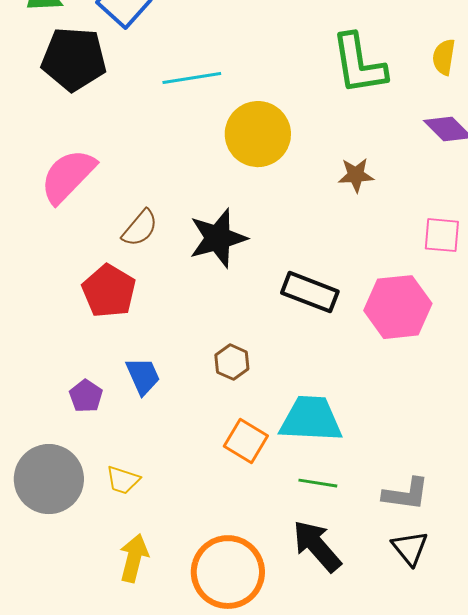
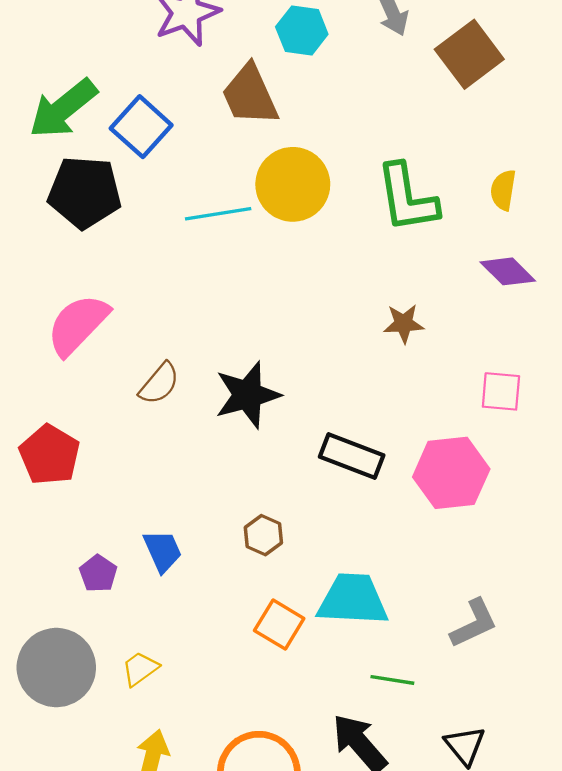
yellow circle: (258, 134) -> (293, 184), moved
red pentagon: (109, 291) -> (50, 455), moved
yellow trapezoid: (123, 480) -> (140, 669), turned 126
green line: (318, 483) -> (392, 680), moved
gray L-shape: (406, 494) -> (474, 623), moved, turned -33

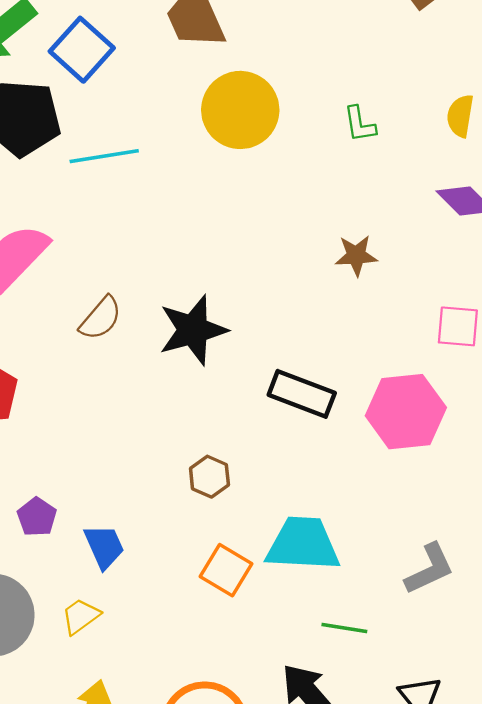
green L-shape: (407, 198) -> (360, 124), size x0.5
cyan line: (218, 214) -> (104, 156), moved
blue trapezoid: (163, 551) -> (104, 546), moved

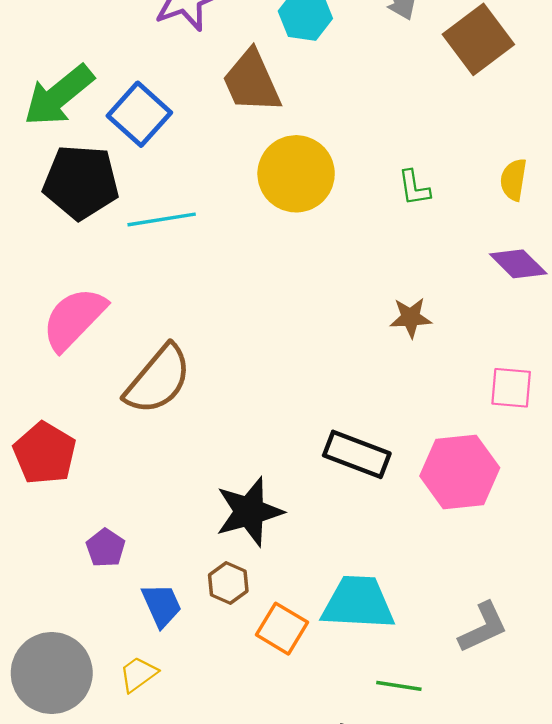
brown semicircle: (101, 318) -> (158, 380), size x1.6
black star: (193, 330) -> (249, 512), moved
brown hexagon: (209, 477) -> (228, 583), moved
purple pentagon: (37, 517) -> (105, 548), moved

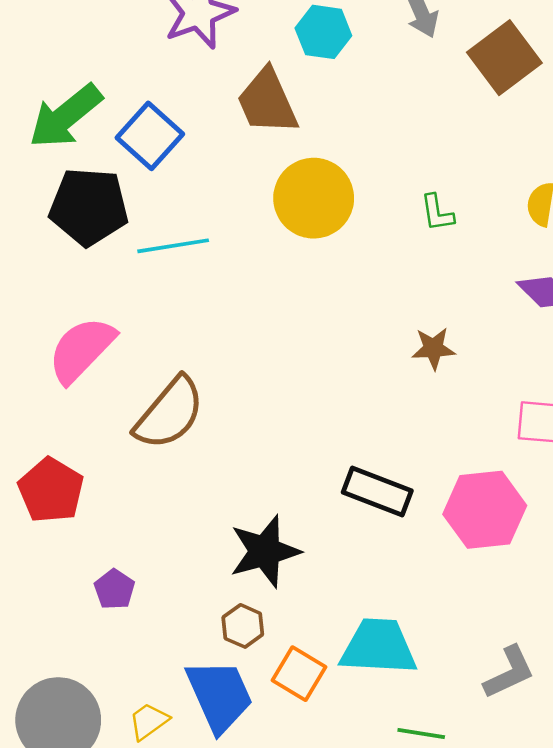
blue trapezoid: (162, 605) -> (220, 696), moved, size x1.6

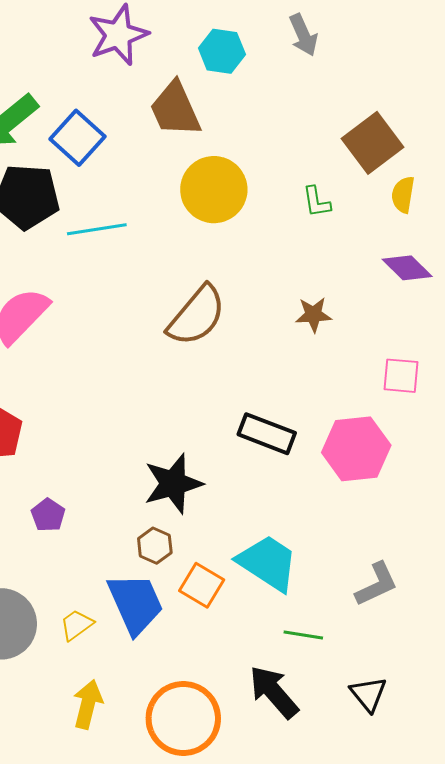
brown square: (504, 58) -> (373, 143), moved
brown semicircle: (169, 413) -> (197, 316), moved
cyan trapezoid: (378, 647) -> (268, 563), turned 30

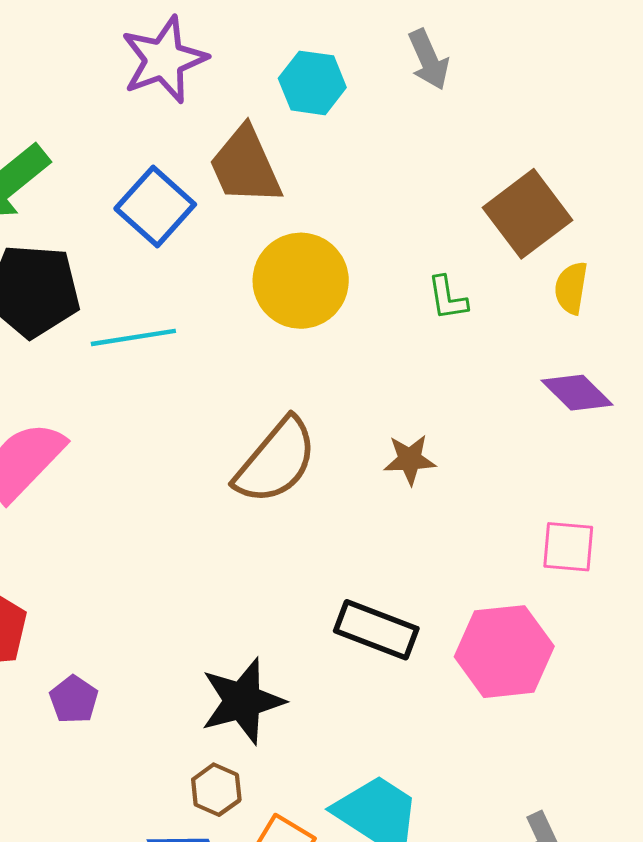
blue square: (78, 138) -> (155, 207), moved
brown star: (314, 315) -> (410, 460), moved
purple pentagon: (48, 515) -> (74, 700), moved

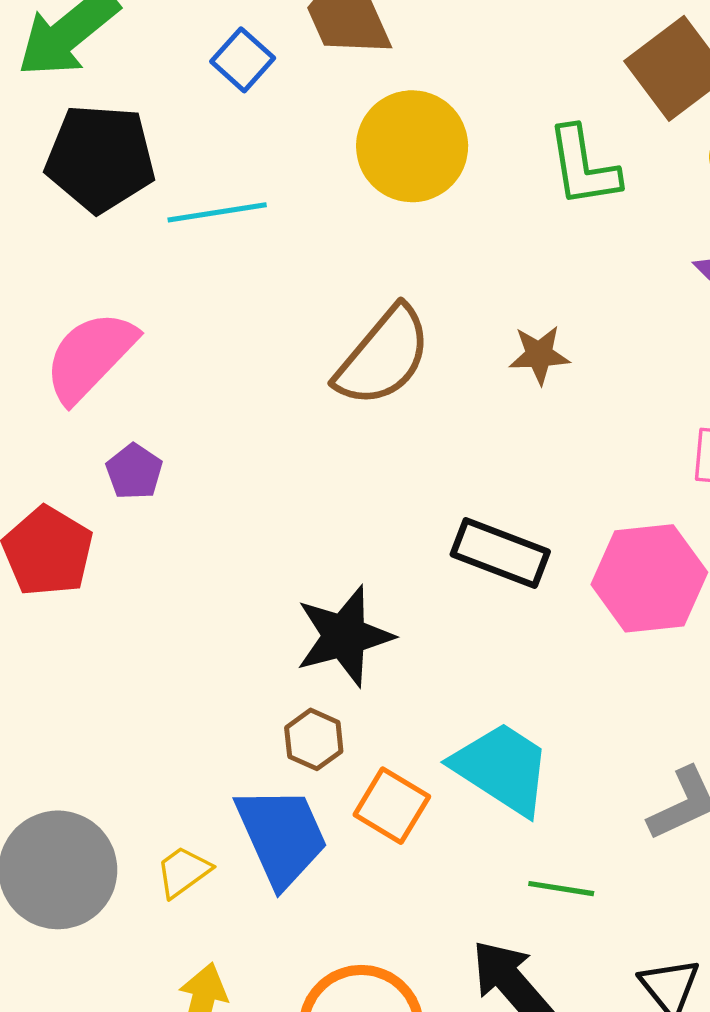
blue square: (155, 207) -> (243, 60), size x0.7
green L-shape: (448, 298) -> (583, 167), size x1.6
purple pentagon: (74, 700) -> (134, 472), moved

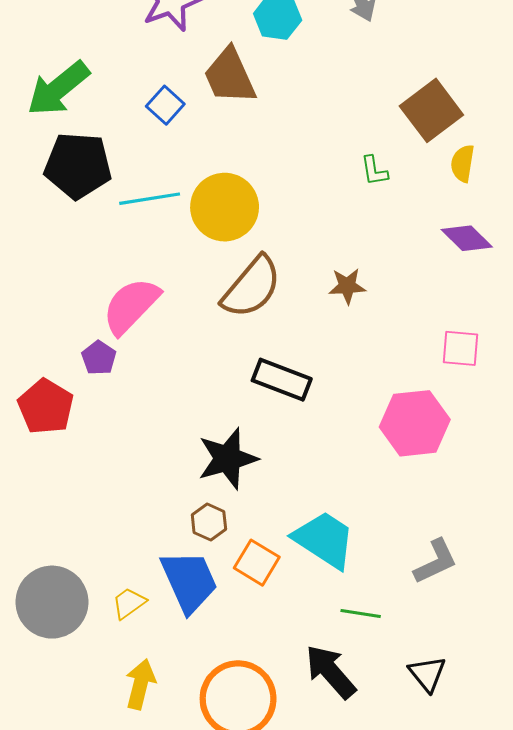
yellow circle: (412, 146) -> (225, 207), moved
green L-shape: (583, 167) -> (374, 171), size x0.6
pink semicircle: (90, 356) -> (131, 306), moved
black rectangle: (500, 553) -> (282, 380), moved

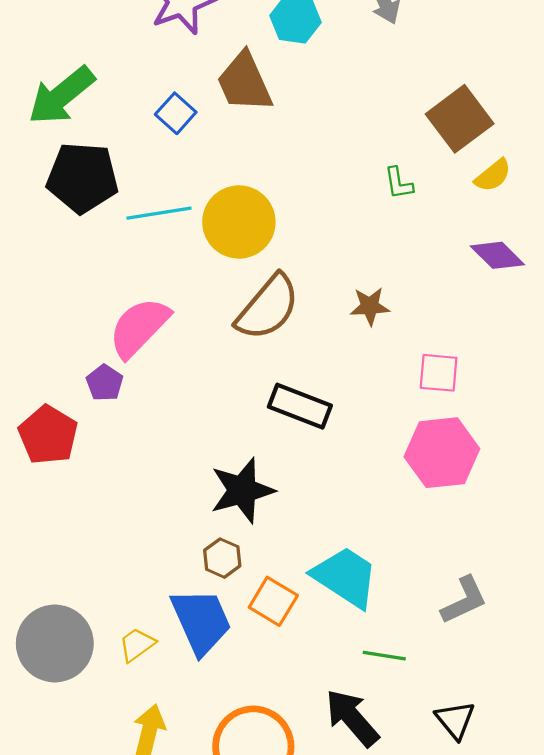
yellow semicircle: (463, 163) -> (493, 175), turned -138
pink square: (461, 348) -> (439, 373), moved

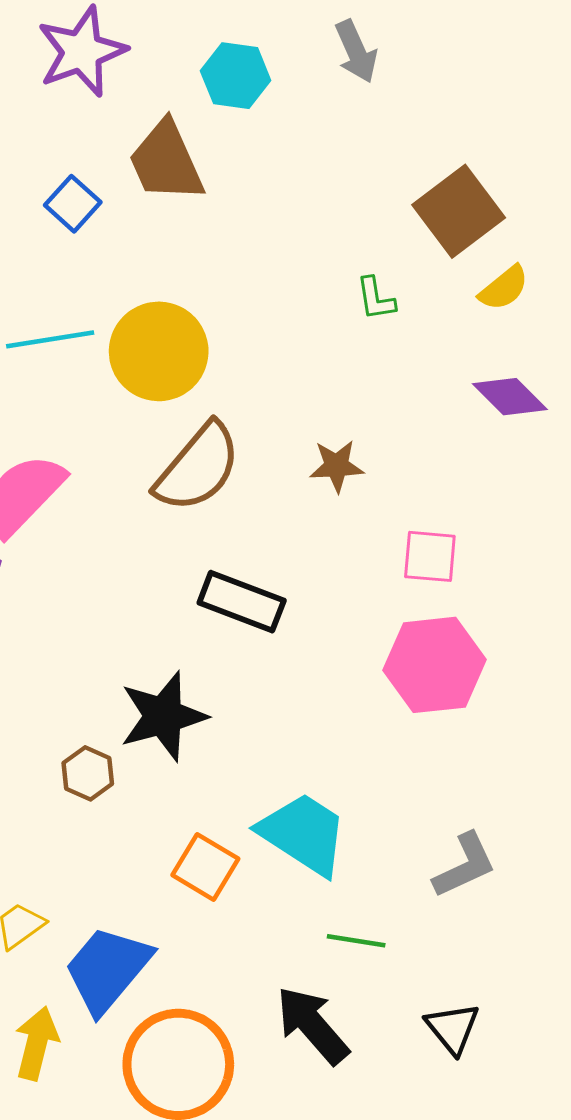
brown hexagon: (222, 558) -> (88, 773), moved
blue trapezoid: (201, 621) -> (107, 969), moved, turned -116

